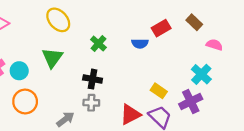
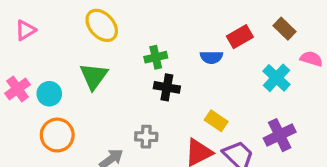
green cross: (98, 44) -> (156, 57), turned 35
cyan cross: (201, 74) -> (276, 78), moved
black cross: (93, 79) -> (167, 87), moved
yellow rectangle: (159, 91) -> (216, 121), moved

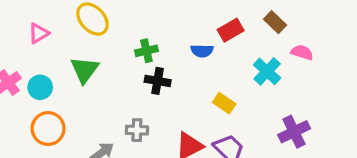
pink triangle: (25, 30) -> (39, 33), moved
yellow rectangle: (216, 121) -> (224, 103), moved
purple cross: (280, 135) -> (294, 132), moved

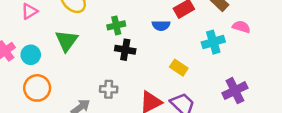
cyan cross: (267, 71) -> (213, 42), turned 30

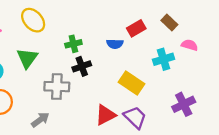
black cross: (125, 50) -> (82, 66), turned -30
yellow rectangle: (179, 68) -> (131, 83), size x1.5
gray cross: (109, 89) -> (57, 87), moved, size x1.5

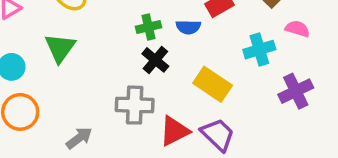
green cross: (73, 44) -> (148, 27), moved
black cross: (82, 66) -> (155, 60), moved, turned -30
gray cross: (57, 87) -> (135, 105), moved
purple cross: (184, 104) -> (296, 91), moved

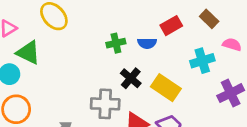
green triangle: (60, 48) -> (28, 53), moved, turned -40
black cross: (155, 60) -> (131, 78), moved

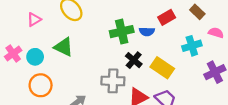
green cross: (116, 43) -> (122, 32), size x1.5
green triangle: (28, 53) -> (64, 47), moved

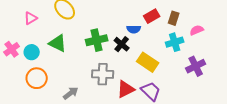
brown rectangle: (197, 12) -> (174, 18), moved, turned 64
green cross: (122, 32) -> (97, 40), moved
pink semicircle: (216, 33) -> (197, 30), turned -40
black cross: (134, 60) -> (122, 44), moved

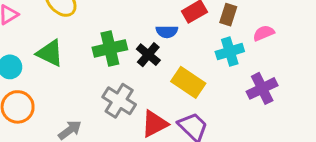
gray cross: (103, 74) -> (119, 101), turned 30

